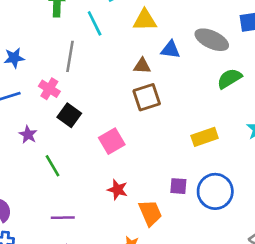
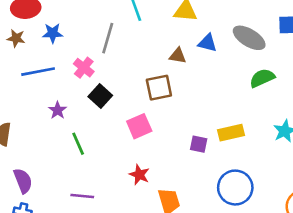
brown square: (147, 97) -> (159, 88), moved
purple square: (178, 186) -> (199, 144), moved

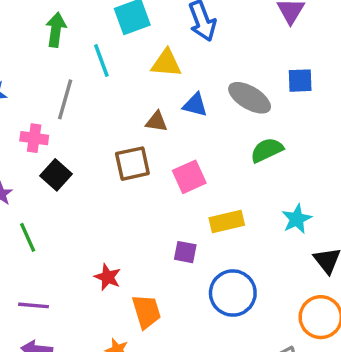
pink cross: (84, 68) -> (34, 138), turned -30
pink square: (139, 126) -> (189, 177), moved
purple square: (199, 144) -> (185, 252), moved

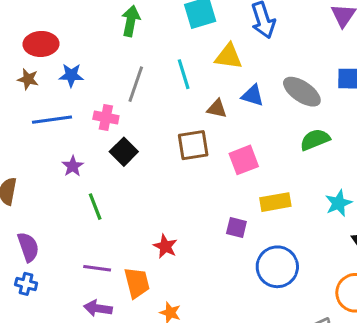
cyan line: (101, 61) -> (184, 74), moved
orange trapezoid: (146, 312) -> (137, 283), moved

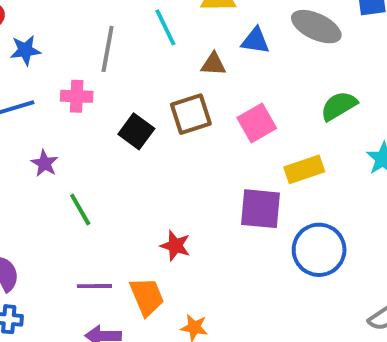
green semicircle: (315, 140) -> (339, 106), moved
black square: (124, 152) -> (136, 131), moved
purple square: (236, 228) -> (261, 209), size x1.6

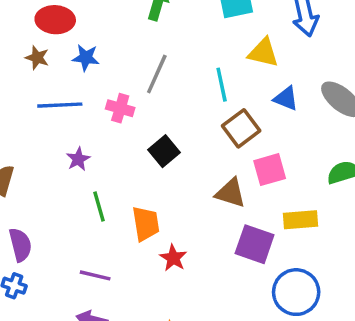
cyan line: (165, 27) -> (222, 85), moved
brown triangle: (213, 64) -> (231, 193), moved, size x1.4
brown square: (191, 114) -> (241, 128), moved, turned -33
orange trapezoid: (147, 297) -> (146, 224), moved

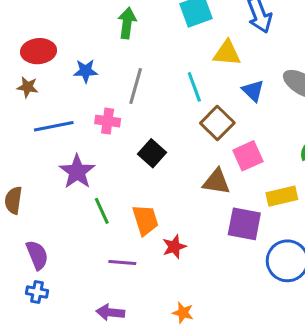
blue star: (86, 58) -> (86, 71), moved
blue triangle: (286, 98) -> (253, 91), turned 30
purple star: (78, 159) -> (77, 172), size x1.6
red star: (173, 258) -> (174, 247), turned 30
purple line: (95, 275) -> (122, 263), moved

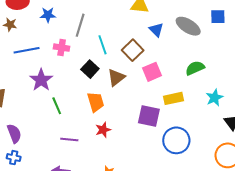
cyan line: (194, 87) -> (102, 45), moved
brown triangle: (216, 182) -> (116, 78), moved, turned -48
orange trapezoid: (145, 220) -> (96, 102), moved

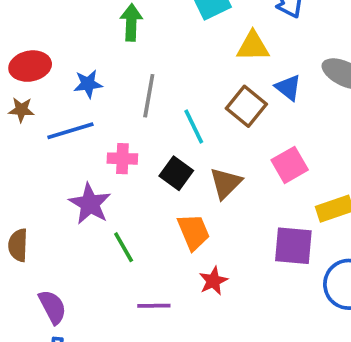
pink cross: (62, 48) -> (122, 159), moved
blue line: (27, 50) -> (70, 131), moved
brown square: (133, 50) -> (246, 106), moved

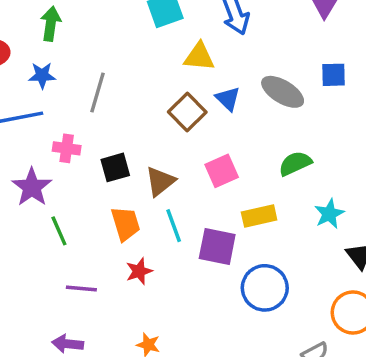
green arrow: (131, 22) -> (51, 24), moved
cyan line: (194, 127) -> (174, 226), moved
black square: (176, 173) -> (115, 167), turned 32

